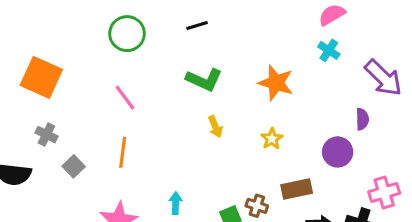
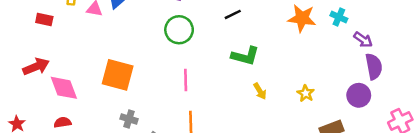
purple arrow: (383, 78) -> (363, 40), moved, size x0.6
orange star: (276, 83) -> (302, 18), moved
pink line: (125, 98) -> (186, 80), turned 45
purple semicircle: (362, 119) -> (374, 66), size x1.5

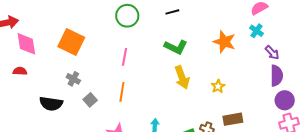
orange star: (302, 18) -> (224, 42), moved
yellow arrow: (260, 91) -> (182, 77), size x1.6
purple circle: (359, 95) -> (285, 100), moved

